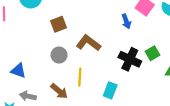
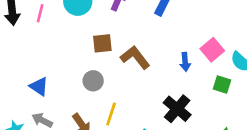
brown L-shape: (88, 43) -> (135, 57), moved
green square: (152, 53) -> (222, 84), moved, turned 32

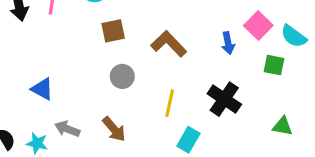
brown square: (102, 43) -> (113, 31), moved
blue triangle: (39, 86) -> (42, 89), moved
yellow line: (111, 114) -> (170, 103), moved

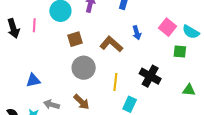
blue arrow: (228, 43) -> (137, 33), moved
gray circle: (122, 76) -> (84, 68), size x1.5
blue triangle: (42, 89) -> (33, 80), turned -35

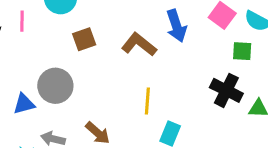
blue arrow: (137, 33) -> (176, 26), size x1.5
gray circle: (84, 68) -> (55, 86), moved
black cross: (150, 76) -> (226, 90), moved

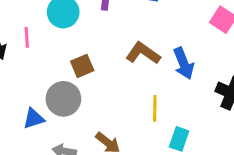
blue arrow: (176, 26) -> (184, 63), moved
brown square: (84, 39) -> (82, 66), moved

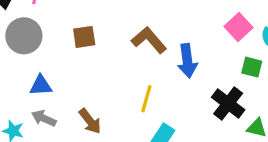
gray circle: (63, 99) -> (24, 36), moved
blue triangle: (34, 119) -> (41, 85), moved

